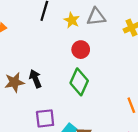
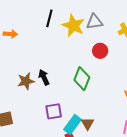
yellow star: (72, 20) -> (73, 26), size x1.6
red circle: (81, 50) -> (100, 51), moved

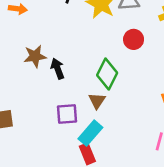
brown star: (26, 81) -> (35, 56), moved
brown triangle: (87, 124) -> (97, 101), moved

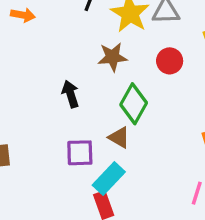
brown star: (35, 56) -> (112, 57), moved
brown triangle: (97, 101) -> (119, 137), turned -36

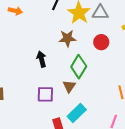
brown triangle: (119, 137) -> (69, 86), turned 32
cyan rectangle: (109, 179) -> (77, 113), moved

